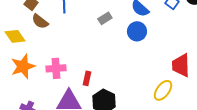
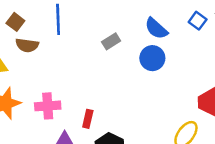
brown semicircle: (40, 21) -> (27, 45), turned -30

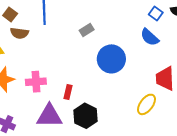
blue semicircle: (156, 28) -> (150, 37), moved
blue circle: (152, 58) -> (111, 59), moved, size x1.4

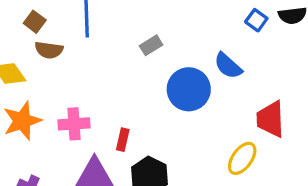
blue semicircle: (150, 37) -> (228, 66), moved

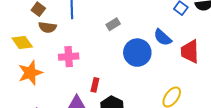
red trapezoid: (270, 119) -> (190, 52), moved
pink cross: (74, 124) -> (69, 57), moved

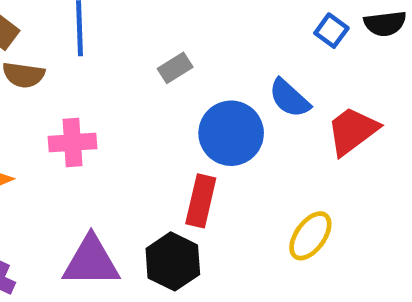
red trapezoid: (190, 52) -> (352, 131), turned 55
red rectangle: (95, 85) -> (201, 201), moved, size x1.5

